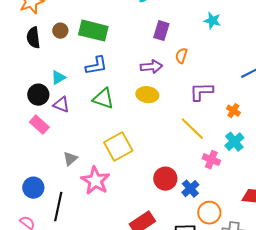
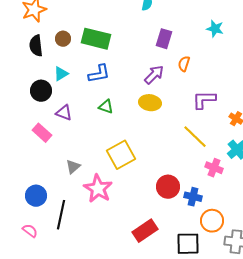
purple arrow: (151, 67) -> (154, 75), turned -40
cyan triangle: (58, 78) -> (61, 74), moved
black circle: (38, 95) -> (41, 91), moved
green triangle: (103, 99) -> (106, 107), size x0.7
blue cross: (190, 189) -> (193, 197), turned -36

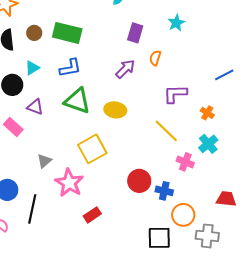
cyan star: (215, 29) -> (176, 23), moved, turned 30
yellow ellipse: (150, 103) -> (115, 110), moved
green triangle: (106, 107) -> (77, 101), size x1.8
red rectangle: (145, 231) -> (92, 215), moved, size x0.7

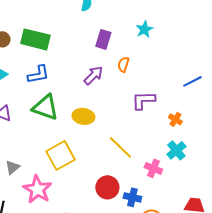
yellow line: (166, 131) -> (120, 147), moved

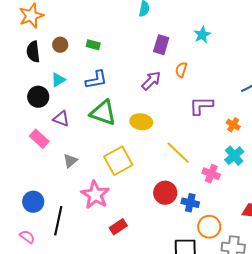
green rectangle: (35, 39) -> (93, 45), size x0.5
gray triangle: (12, 167) -> (70, 161), moved

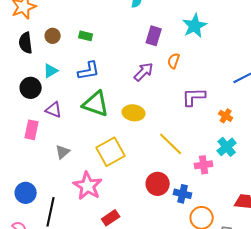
cyan star: (202, 35) -> (195, 26), size x1.4
pink rectangle: (39, 139) -> (32, 130), turned 60
pink cross: (211, 174) -> (204, 165), turned -30

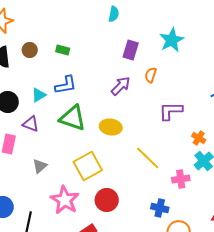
cyan triangle: (51, 71) -> (39, 95), moved
orange cross: (226, 116) -> (199, 138), moved
red circle: (158, 184) -> (107, 200), moved

